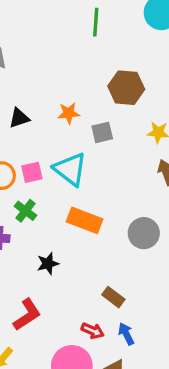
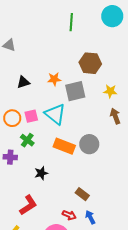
gray square: (102, 132) -> (75, 91), size x1.5
gray circle: (144, 233) -> (89, 144), moved

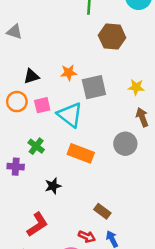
brown hexagon: (90, 63) -> (112, 36), moved
pink square: (31, 116) -> (42, 105), moved
orange circle: (12, 118) -> (17, 102), moved
gray circle: (89, 144) -> (125, 144), moved

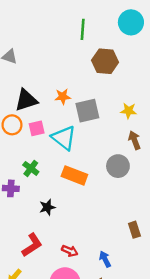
black triangle: (31, 76) -> (26, 100), size x1.5
brown rectangle: (102, 211) -> (134, 230), moved, turned 35
red arrow: (87, 237) -> (70, 251), moved

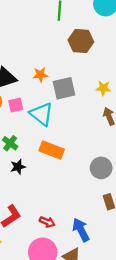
gray circle: (118, 166) -> (101, 168), moved
black star: (47, 207) -> (18, 167), moved
blue arrow: (105, 259) -> (81, 230), size x1.5

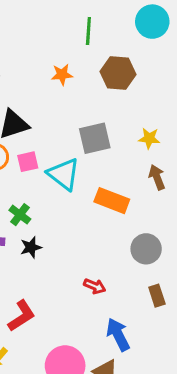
orange star: (40, 75) -> (62, 75), moved
orange rectangle: (52, 150) -> (112, 201), moved
red arrow: (47, 222) -> (95, 286), moved

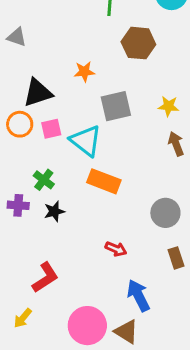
orange star: (62, 75) -> (84, 72), moved
orange rectangle: (112, 201) -> (104, 181), moved

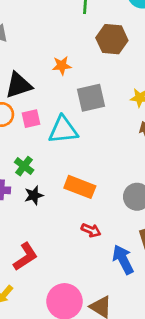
cyan triangle: (86, 141) -> (63, 130), turned -44
orange rectangle: (104, 181) -> (80, 187), moved
blue arrow: (138, 296) -> (123, 259), moved

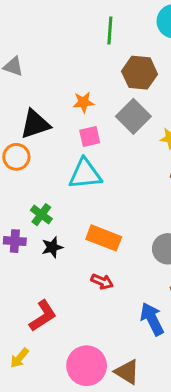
gray square: (91, 98) -> (133, 116), moved, turned -32
pink square: (31, 119) -> (90, 137), moved
red arrow: (91, 230) -> (102, 282), moved

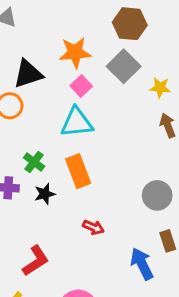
orange star: (83, 102) -> (75, 53), size x1.5
pink square: (90, 137) -> (81, 86), turned -30
orange rectangle: (104, 238) -> (78, 171), moved, turned 48

